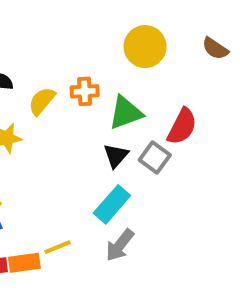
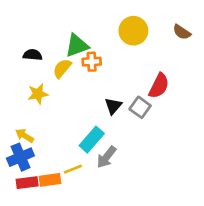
green triangle: (126, 113) -> (77, 45), moved
cyan rectangle: (112, 204) -> (92, 140), moved
gray arrow: (120, 245) -> (107, 157), moved

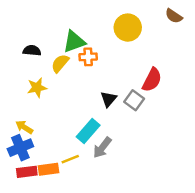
brown semicircle: (182, 32) -> (174, 16), moved

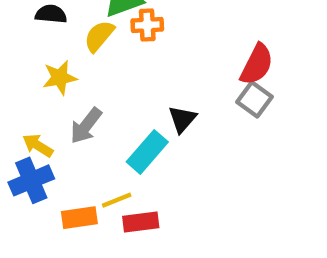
black triangle: (109, 99) -> (182, 119), moved
gray square: (134, 100) -> (255, 99), moved
gray arrow: (102, 148) -> (86, 126), moved
red rectangle: (27, 172) -> (141, 222), moved

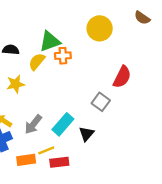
gray square: (255, 99) -> (101, 102), moved
black triangle: (182, 119) -> (87, 134), moved
gray arrow: (86, 126) -> (33, 124), moved

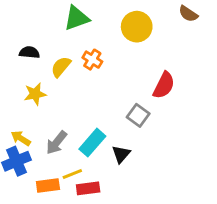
green triangle: (50, 41) -> (77, 18), moved
orange cross: (63, 56) -> (92, 60), turned 35

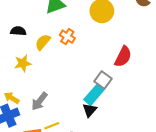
cyan rectangle: (92, 143) -> (94, 95), moved

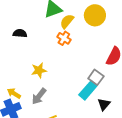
yellow semicircle: (43, 42) -> (67, 21), moved
yellow star: (23, 63) -> (39, 70), moved
black triangle: (90, 110) -> (104, 104), moved

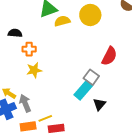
yellow semicircle: (67, 21) -> (62, 21), turned 35
orange cross: (64, 38) -> (29, 49), moved, turned -32
gray arrow: (39, 96) -> (25, 103), moved, turned 120

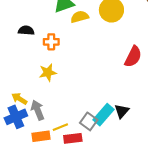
orange cross: (29, 49) -> (51, 42), moved
gray square: (91, 77) -> (89, 121), moved
cyan rectangle: (83, 90) -> (104, 115), moved

